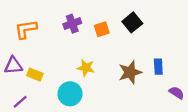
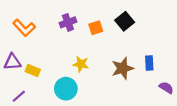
orange L-shape: (26, 29) -> (24, 28), turned -125

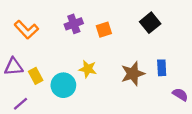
black square: (125, 21) -> (150, 23), moved
yellow rectangle: (33, 70) -> (36, 76), turned 40
cyan circle: (66, 89) -> (63, 85), moved

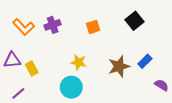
purple cross: (74, 24) -> (53, 25), moved
blue rectangle: (162, 68) -> (145, 61), turned 48
cyan circle: (63, 85) -> (71, 87), moved

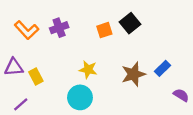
black square: (135, 21) -> (130, 23), moved

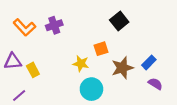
orange square: (104, 30) -> (101, 49), moved
purple semicircle: (181, 95) -> (155, 84), moved
cyan circle: (80, 97) -> (91, 89), moved

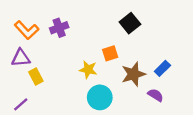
purple triangle: (13, 61) -> (21, 58), moved
purple semicircle: (155, 84) -> (156, 95), moved

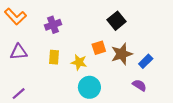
orange L-shape: (27, 30) -> (15, 16), moved
brown star: (133, 74) -> (122, 54), moved
yellow rectangle: (36, 77) -> (54, 57), moved, turned 32

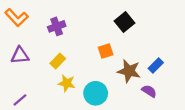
brown star: (122, 54) -> (129, 71), moved, turned 30
yellow rectangle: (54, 57) -> (58, 61), turned 40
yellow star: (79, 62) -> (67, 83), moved

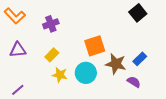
black square: (125, 22) -> (138, 13), moved
orange square: (106, 51) -> (95, 46), size x1.5
cyan circle: (96, 93) -> (86, 73), moved

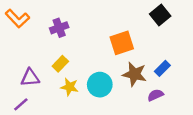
orange square: (95, 46) -> (122, 43), moved
purple triangle: (18, 50) -> (30, 78), moved
purple semicircle: (134, 82) -> (155, 95), turned -56

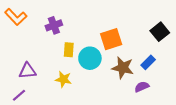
black square: (160, 15) -> (160, 32), moved
yellow rectangle: (60, 64) -> (69, 50), moved, turned -40
cyan circle: (100, 85) -> (90, 58), moved

